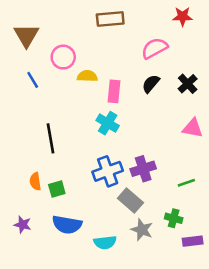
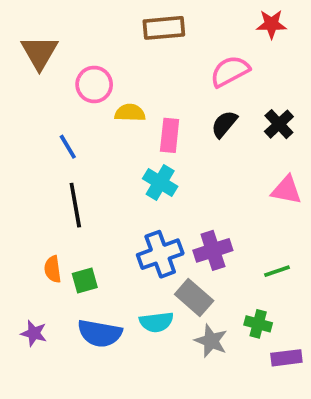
blue line: (33, 80) -> (68, 147), moved
cyan semicircle: (105, 242) -> (156, 322), moved

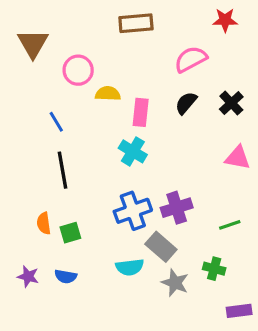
blue semicircle: (100, 333) -> (66, 276), moved, size x0.6
purple rectangle: (286, 358) -> (239, 311), moved

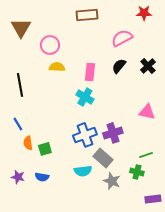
yellow semicircle: (108, 94) -> (57, 67), moved
blue line: (56, 122) -> (18, 124), moved
pink triangle: (238, 158) -> (147, 112), moved
black line: (63, 170) -> (20, 85), moved
green line: (230, 225) -> (146, 155), moved

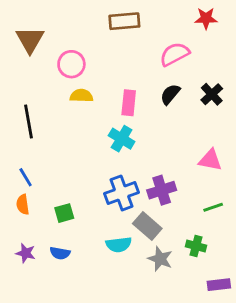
orange semicircle: (28, 143) -> (23, 204), moved
green line: (146, 155) -> (213, 207), moved

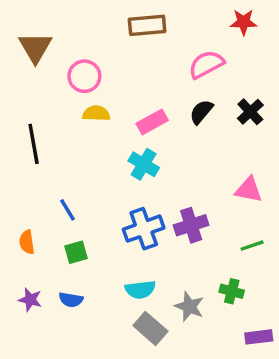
pink rectangle: (129, 103) -> (152, 122), turned 55
blue line: (26, 177) -> (67, 210), moved
gray rectangle: (147, 226) -> (150, 328), moved

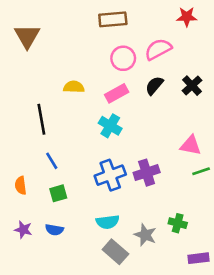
pink circle: (84, 76) -> (123, 58), moved
black line: (34, 144) -> (41, 119), moved
green line: (252, 246) -> (201, 171), moved

